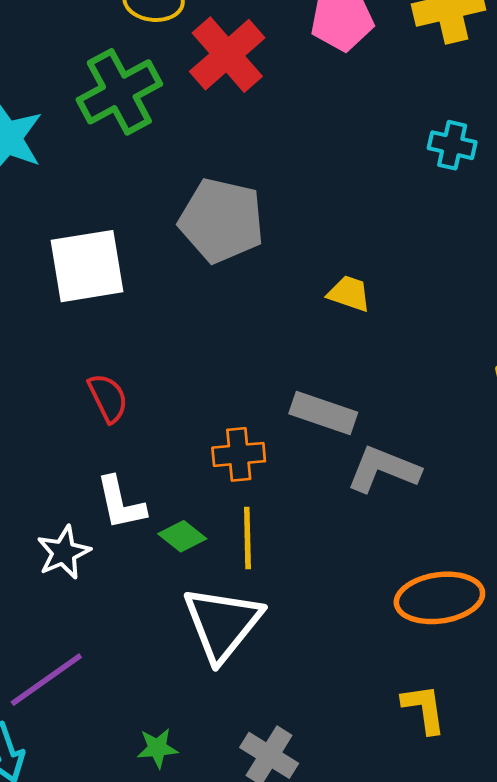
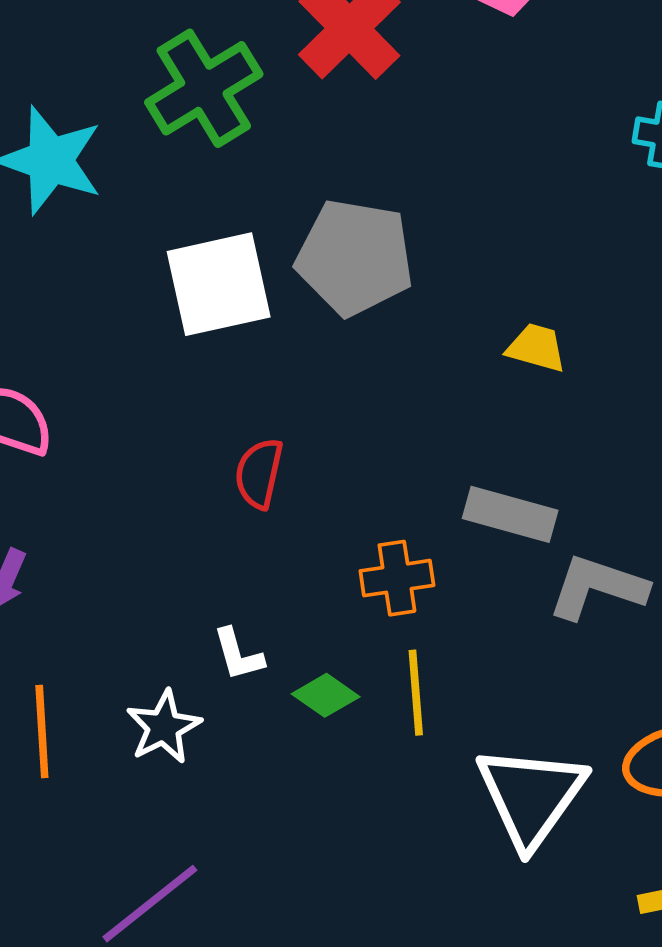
white square: (87, 266) -> (219, 284), moved
red semicircle: (108, 398) -> (259, 473), moved, turned -138
white L-shape: (121, 503) -> (238, 654), size x0.7
white triangle: (222, 624) -> (531, 796), moved

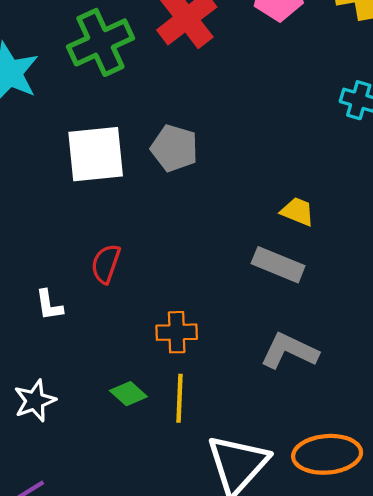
gray pentagon: (355, 257) -> (174, 148), size x0.7
yellow trapezoid: (536, 348) -> (297, 212), moved
gray rectangle: (510, 514) -> (278, 265), moved
white L-shape: (238, 654) -> (49, 305), moved

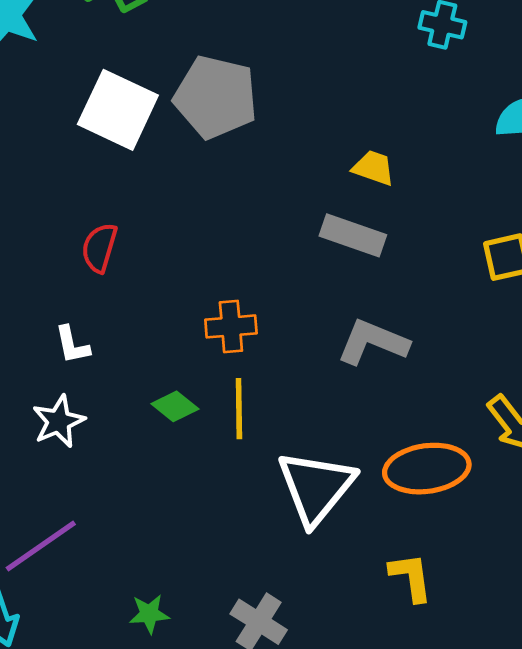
gray pentagon: (174, 148) -> (216, 97), size x1.4
white square: (96, 154) -> (118, 110), turned 34
red semicircle: (106, 264) -> (99, 248), moved
white L-shape: (49, 305) -> (72, 345), moved

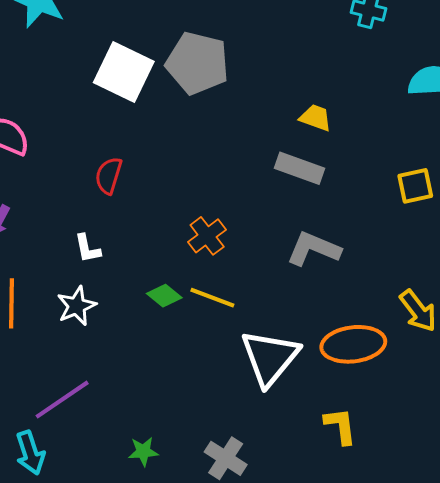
orange cross: (231, 326) -> (207, 236), turned -33
yellow line: (239, 409) -> (212, 298), turned -69

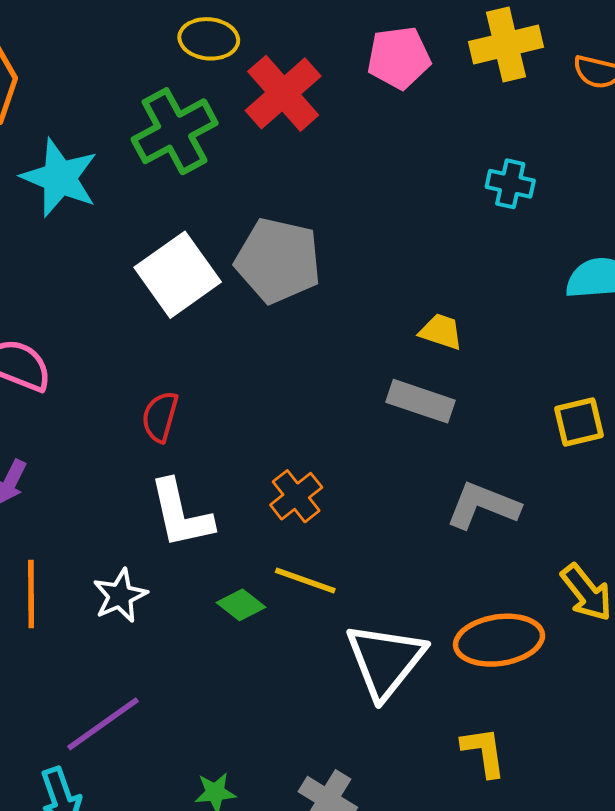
white square: (124, 72) -> (178, 275), turned 30
white L-shape: (87, 248) -> (181, 514), moved, size x1.8
gray L-shape: (314, 249) -> (483, 506), moved
green diamond: (164, 296) -> (241, 605), moved

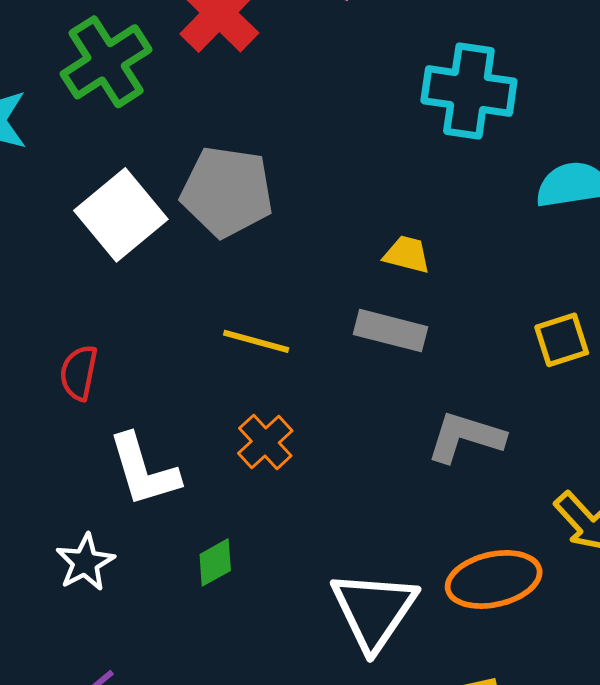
cyan cross: (510, 184) -> (469, 91), size x1.8
red semicircle: (160, 417) -> (79, 373), moved
yellow line: (305, 580) -> (256, 341), moved
green diamond: (241, 605) -> (215, 562), turned -63

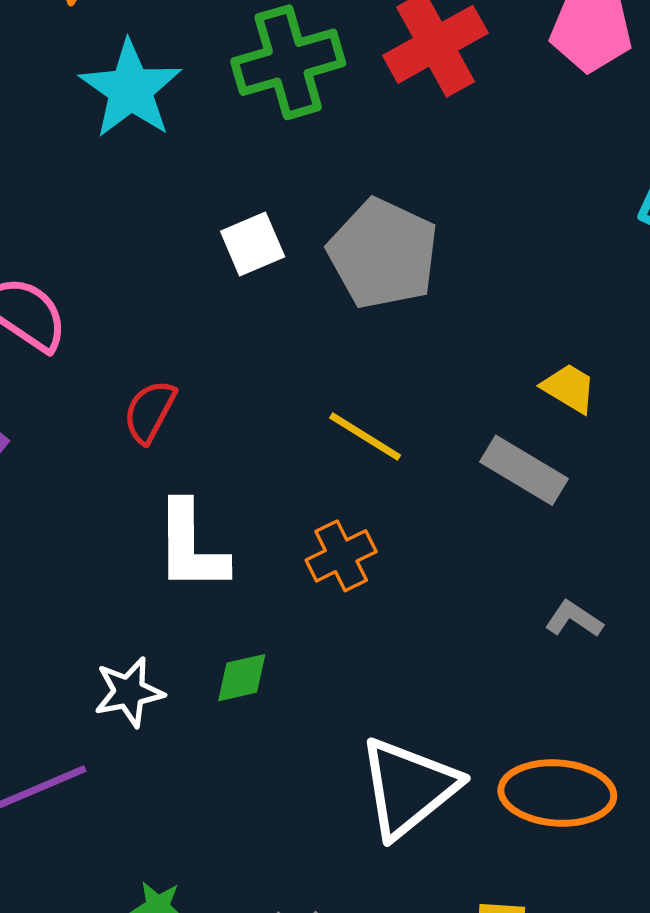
white square: (121, 215) -> (253, 244), size x0.6
gray L-shape: (466, 437) -> (574, 619), size x0.6
white star: (85, 562) -> (129, 692), moved

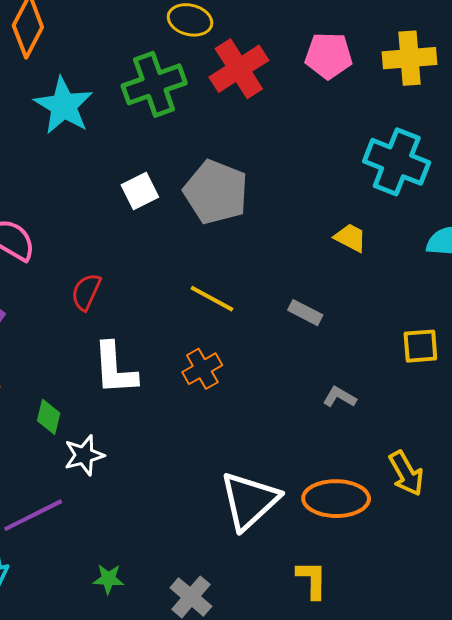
yellow trapezoid: (569, 388) -> (350, 238), moved
gray rectangle: (524, 470) -> (305, 313), size x0.7
green diamond: (242, 678) -> (49, 417), moved, turned -60

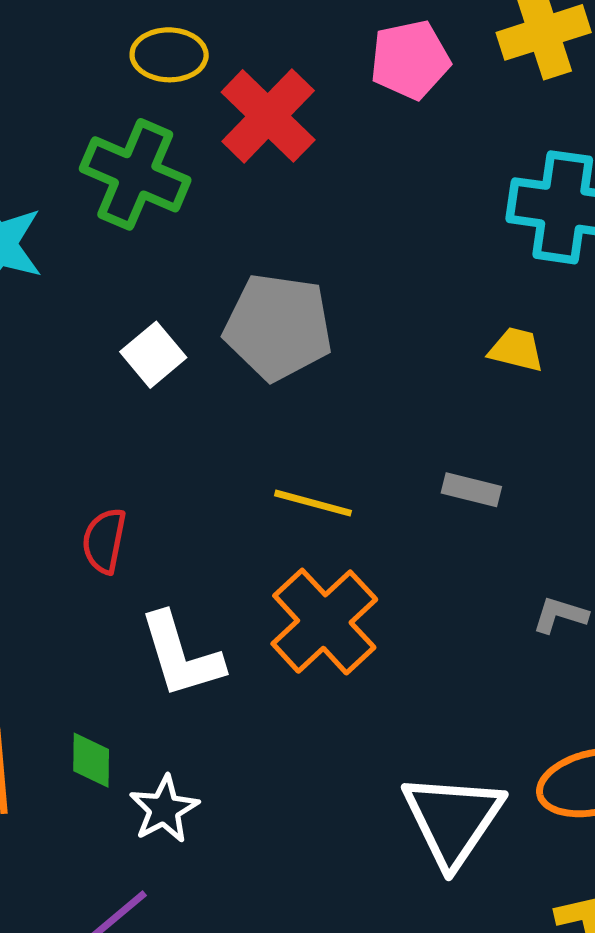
green cross: (154, 84) -> (135, 174), turned -34
orange cross: (202, 369) -> (324, 622), size x1.6

